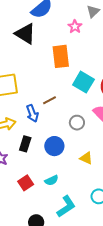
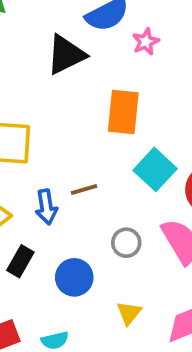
pink star: (75, 27) -> (146, 42), moved
black triangle: (25, 34) -> (66, 55), turned 50
yellow triangle: (86, 158) -> (129, 313), turned 32

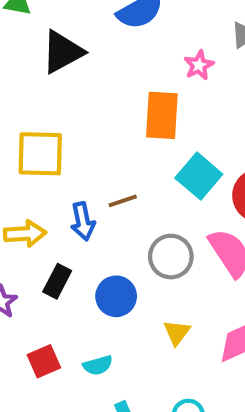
pink star: (146, 42) -> (199, 65), moved
black triangle: (66, 55) -> (62, 52), moved
gray circle: (126, 243) -> (171, 257), size x1.4

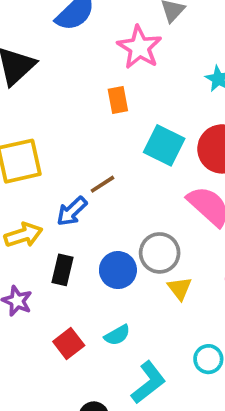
pink star: (199, 65) -> (139, 47), size x1.6
orange rectangle: (162, 115) -> (118, 100), size x0.6
blue arrow: (83, 221) -> (72, 211), turned 72
gray circle: (171, 257) -> (160, 253), moved

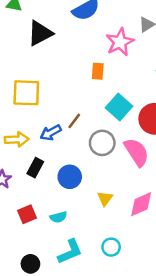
brown line: (103, 184) -> (74, 121), turned -35
gray circle: (160, 253) -> (102, 143), moved

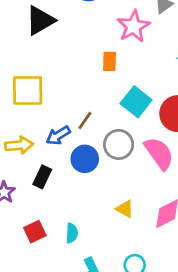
blue circle: (70, 177) -> (85, 159), moved
yellow triangle: (105, 198) -> (125, 209), turned -35
cyan semicircle: (58, 217) -> (72, 233), turned -70

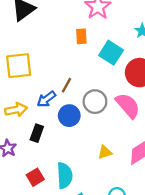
cyan square: (136, 102) -> (111, 53), moved
yellow triangle: (125, 209) -> (105, 152), turned -42
cyan semicircle: (72, 233) -> (65, 176), size x1.6

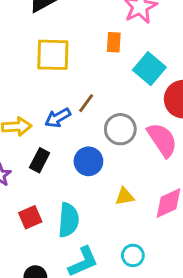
yellow square: (19, 66) -> (53, 55), moved
blue circle: (69, 116) -> (88, 161), moved

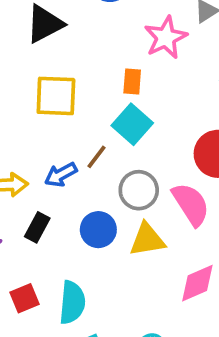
cyan square: (149, 69) -> (132, 124), moved
yellow triangle: (125, 197) -> (147, 240), moved, size x1.5

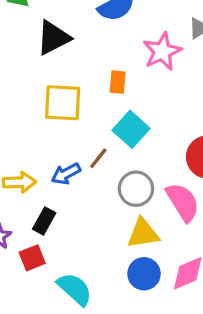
orange rectangle: (132, 82) -> (118, 82), moved
blue circle: (98, 230) -> (144, 274), moved
red square: (24, 298) -> (32, 258), moved
cyan semicircle: (72, 302) -> (75, 289), turned -54

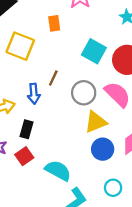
yellow square: (63, 103) -> (20, 46), turned 32
cyan square: (131, 129) -> (94, 51), moved
blue arrow: (66, 174) -> (34, 94), turned -54

